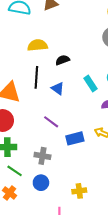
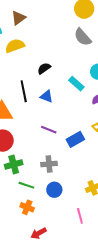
yellow semicircle: (38, 45) -> (15, 46), moved

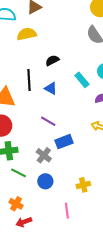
blue rectangle: (75, 139) -> (64, 142), moved
gray cross: (49, 164) -> (44, 155), turned 35
orange cross: (27, 207) -> (16, 204), moved

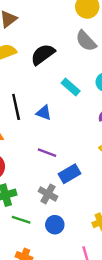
black semicircle: (52, 60) -> (43, 54), moved, size x1.5
cyan rectangle: (82, 80) -> (71, 87), moved

